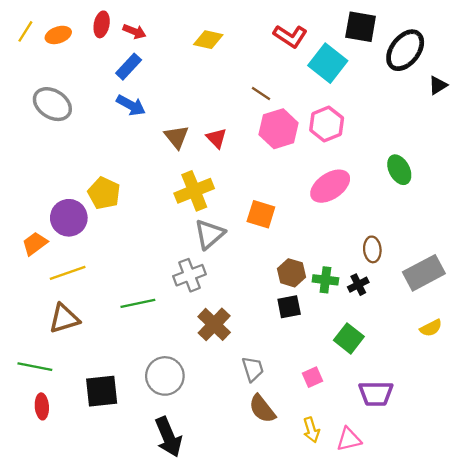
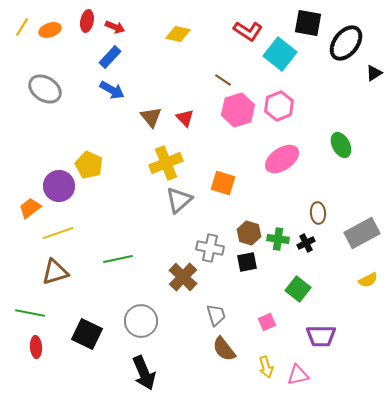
gray cross: (189, 275) -> (210, 248), moved, turned 32
black square: (102, 391) -> (87, 334), turned 32

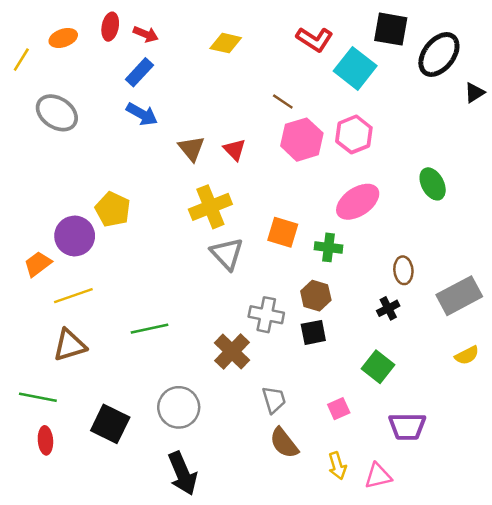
yellow line: (22, 27) -> (21, 60), moved
gray triangle: (179, 200) -> (227, 254), turned -32
green cross: (278, 239) -> (329, 247), moved

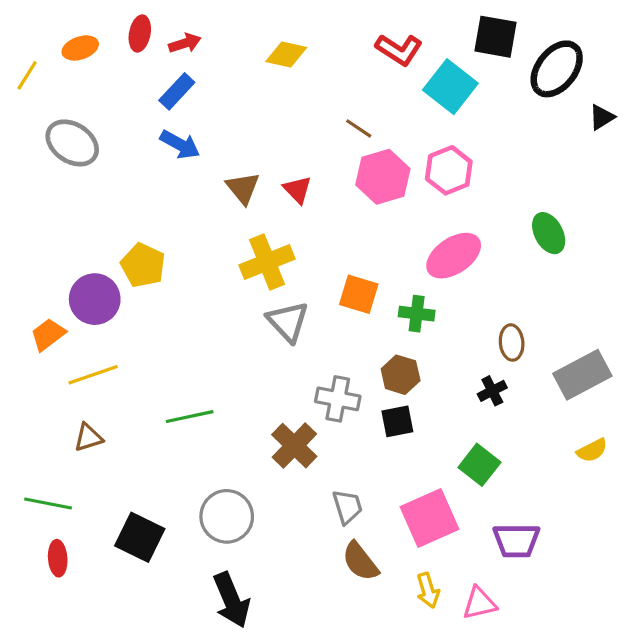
red arrow: (146, 34) -> (185, 43), turned -40
brown triangle: (70, 345) -> (88, 438), size x0.7
pink square: (339, 409) -> (430, 518), size x2.0

